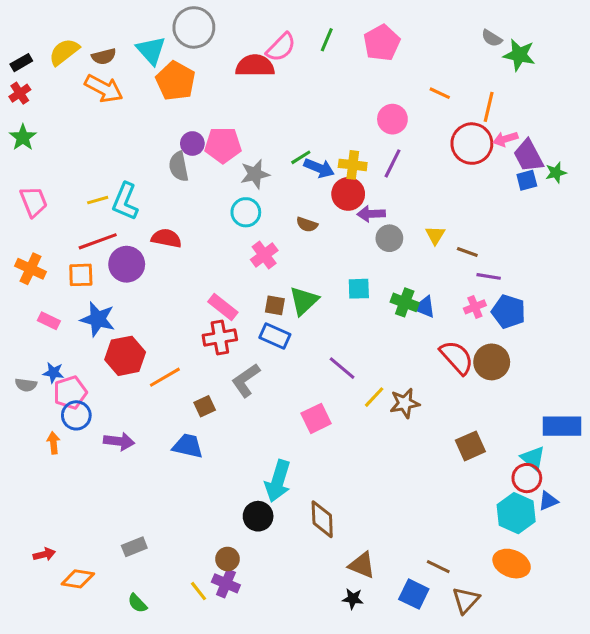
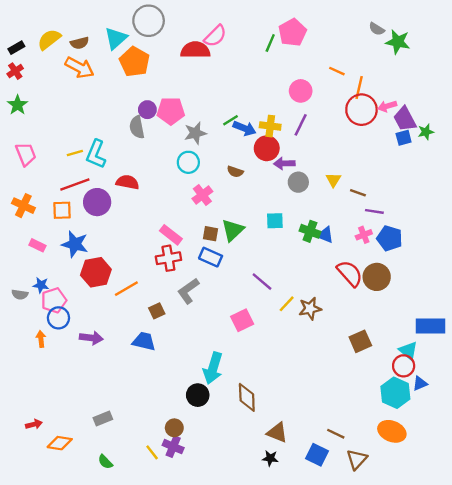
green line: (327, 40) -> (270, 43), moved
cyan triangle: (151, 50) -> (116, 38), turned 30
orange line: (489, 107) -> (359, 87), moved

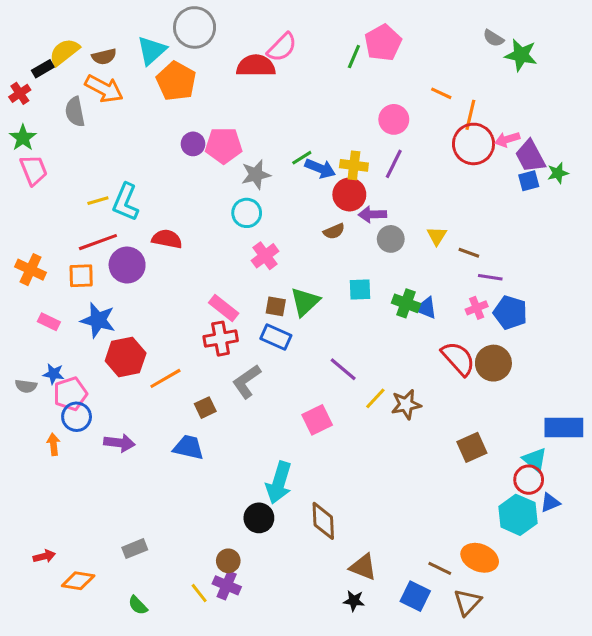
black rectangle: (16, 48) -> (43, 69), moved
gray semicircle: (137, 127) -> (75, 112), moved
pink trapezoid: (26, 154) -> (34, 170), moved
brown semicircle: (235, 172) -> (334, 231), moved, turned -42
orange ellipse: (392, 431) -> (480, 558), moved

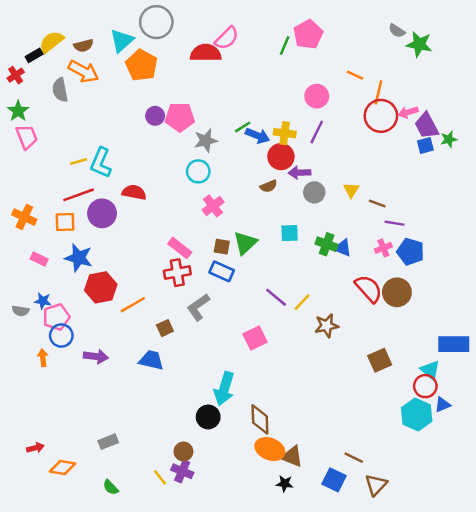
yellow line: (375, 398) -> (302, 302), moved
orange ellipse: (480, 558) -> (270, 449), moved

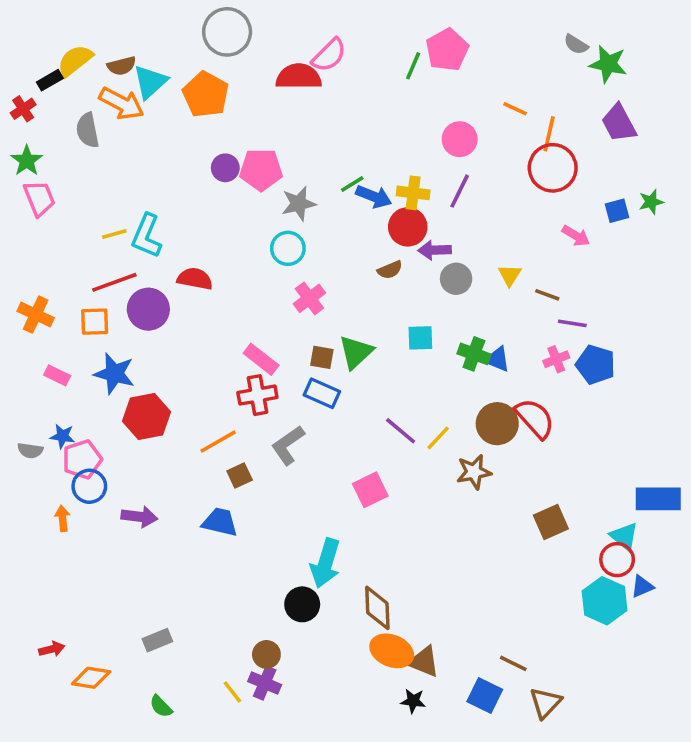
cyan triangle: (122, 41) -> (150, 82), moved
pink arrow: (408, 112) -> (576, 236), moved, turned -132
purple trapezoid: (427, 126) -> (619, 123), moved
brown circle: (397, 292) -> (497, 424), moved
orange line: (133, 305) -> (218, 442), moved

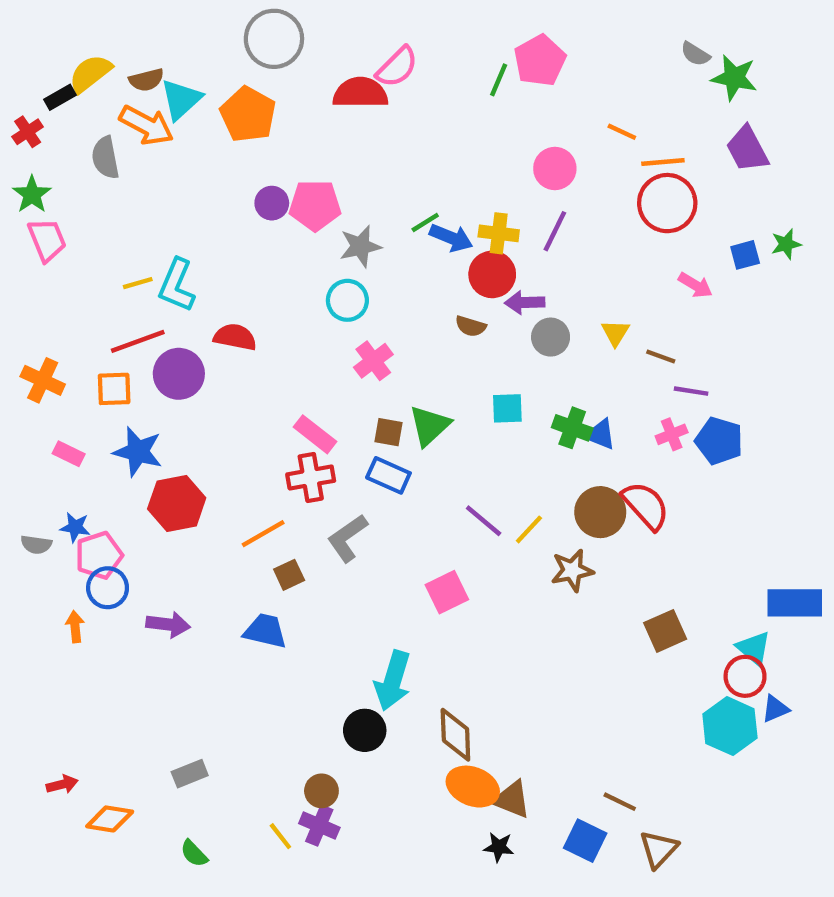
orange line: (549, 134) -> (663, 162), turned 72
brown semicircle: (390, 270) -> (471, 326), turned 40

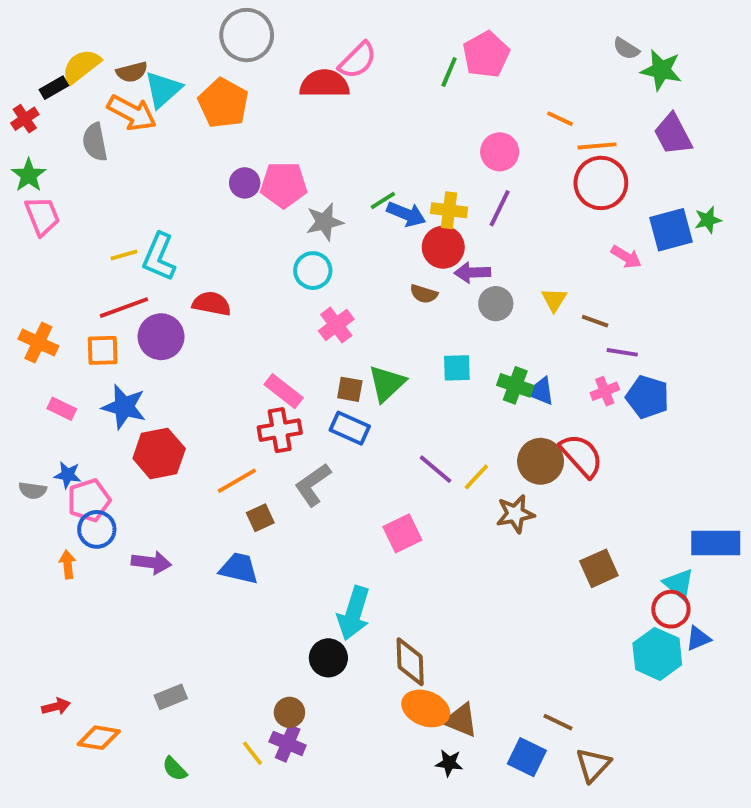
blue square: (745, 255) -> (671, 230), size x1.6

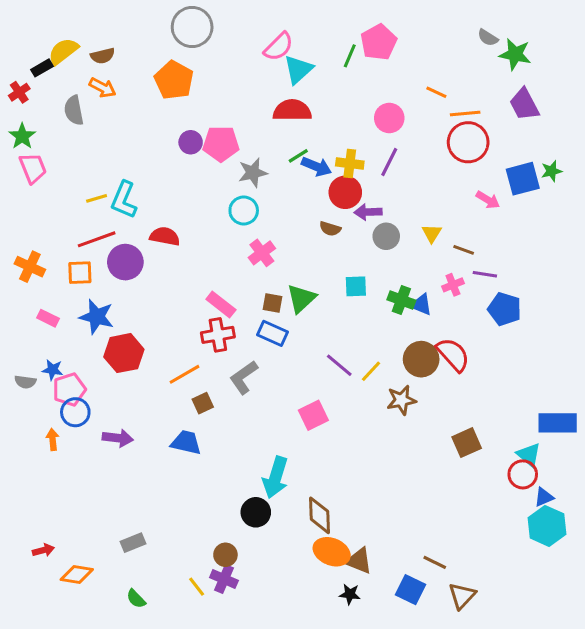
red semicircle: (325, 84) -> (292, 110), moved
cyan triangle: (163, 90) -> (298, 69), moved
orange arrow: (132, 113) -> (103, 88), size x0.7
pink cross: (605, 391) -> (453, 285), moved
cyan hexagon: (657, 654) -> (547, 526), moved

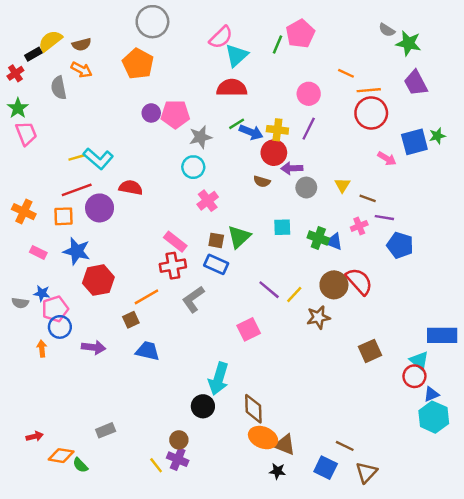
cyan L-shape: (124, 200) -> (98, 159), turned -72
brown square: (203, 403) -> (131, 320), moved
green semicircle: (136, 599) -> (80, 465), moved

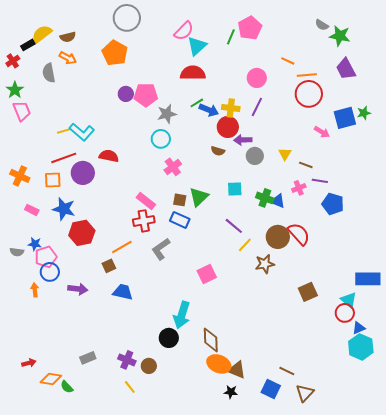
purple line: (269, 290) -> (234, 226), moved
purple cross: (178, 459) -> (127, 360), moved

